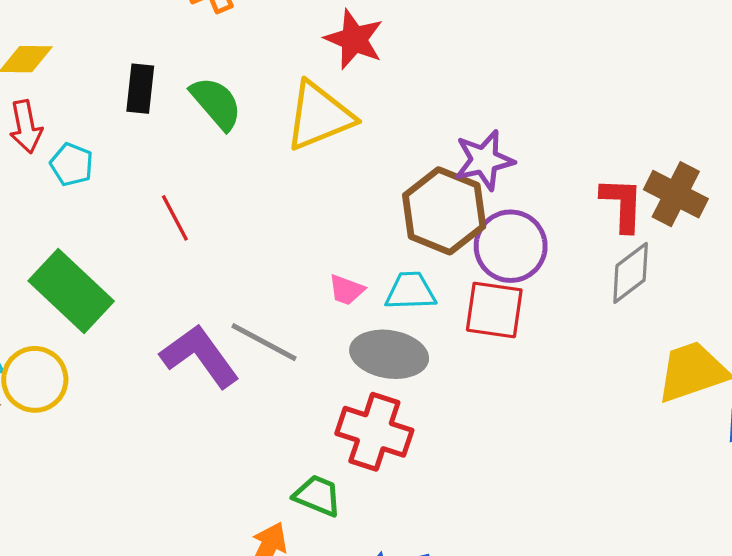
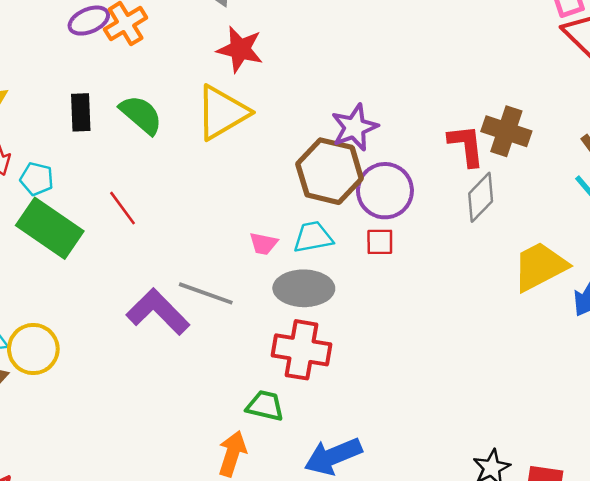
green rectangle: (71, 291) -> (50, 228), moved
red square: (494, 310) -> (380, 242), size x0.6

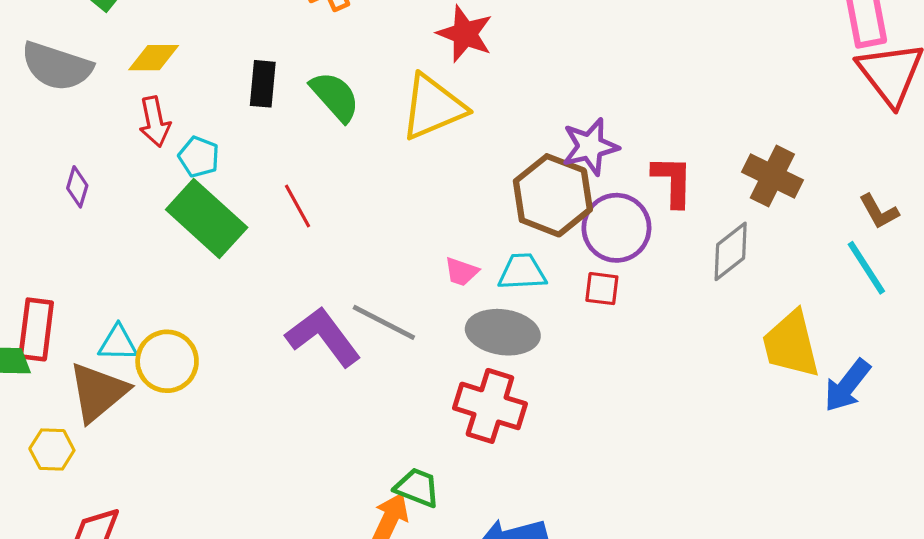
red L-shape: (466, 145) -> (673, 181), moved
yellow trapezoid: (540, 266) -> (791, 344), turned -84
green trapezoid: (265, 406) -> (417, 488), moved

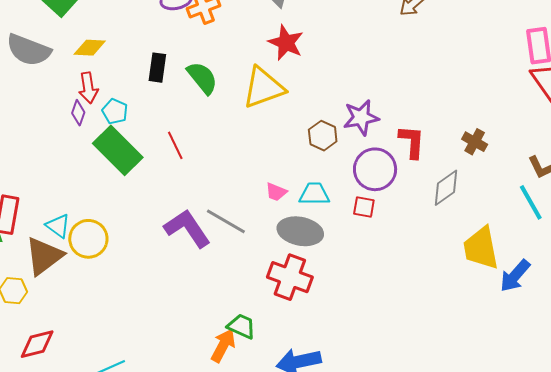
brown cross: (772, 176) -> (475, 142), size x0.7
purple diamond: (77, 187) -> (78, 113), moved
brown hexagon: (553, 195) -> (323, 136), moved, size x0.6
cyan triangle: (118, 343) -> (58, 226), turned 32

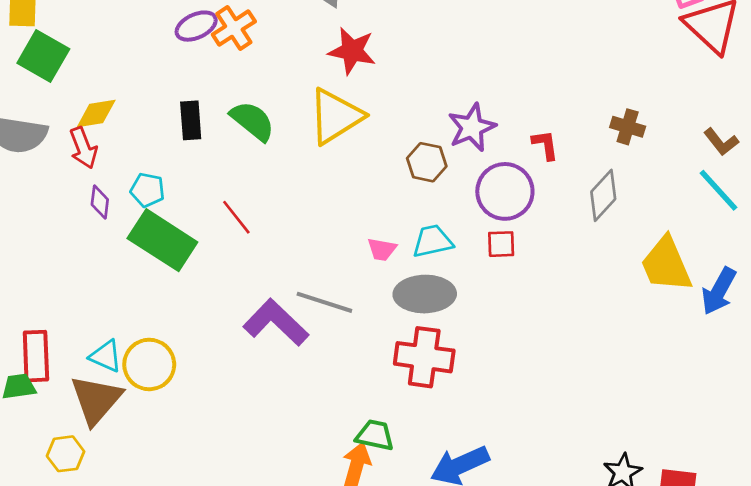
red arrow: (88, 88) -> (83, 148), moved
red L-shape: (412, 142) -> (545, 145), size x0.7

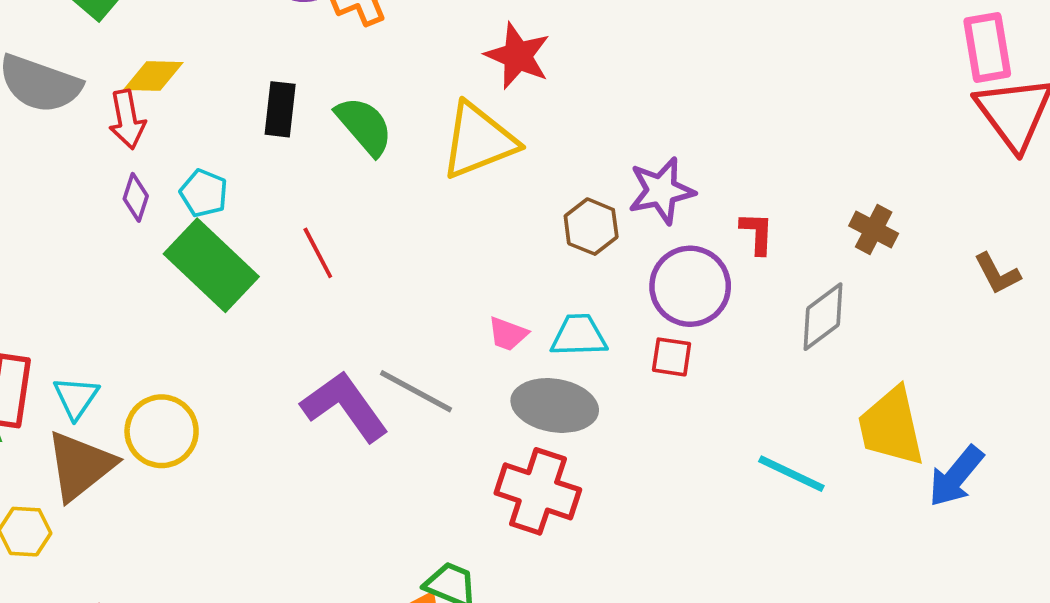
cyan line: (718, 190) -> (791, 474), moved, turned -33
cyan triangle: (106, 356) -> (76, 398), moved, turned 30

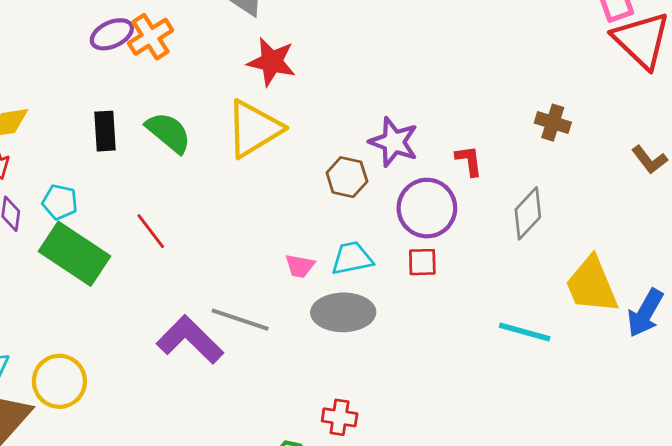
purple star: (661, 191) -> (394, 142), turned -30
brown cross: (874, 230) -> (553, 123), moved
red cross: (538, 491) -> (340, 417), moved, size x0.6

